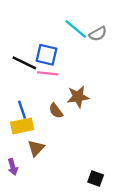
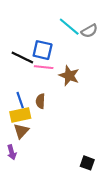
brown star: (78, 97) -> (69, 76), moved, turned 30
brown semicircle: (56, 111) -> (40, 101), moved, turned 40
brown triangle: (36, 148) -> (21, 131), moved

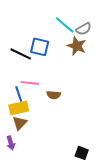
pink line: (44, 67) -> (30, 83), moved
brown star: (69, 76) -> (77, 46), moved
brown semicircle: (40, 101) -> (54, 95), moved, turned -88

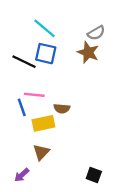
cyan line: (65, 25) -> (45, 28), moved
yellow rectangle: (19, 108) -> (43, 123), moved
brown triangle: (20, 123) -> (41, 152), moved
purple arrow: (11, 143) -> (22, 175), moved, turned 64

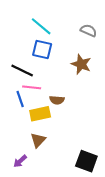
gray semicircle: (96, 33) -> (89, 30), turned -126
brown star: (88, 52) -> (81, 64), moved
black line: (24, 62) -> (22, 71), moved
black square: (94, 175) -> (86, 161), size x1.5

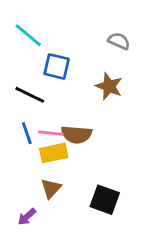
cyan line: (41, 26) -> (28, 35), moved
pink line: (32, 87) -> (51, 133), moved
brown semicircle: (57, 100) -> (76, 135), size x1.5
black square: (86, 161) -> (105, 200), moved

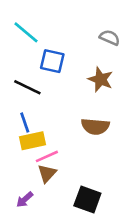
pink line: (51, 133) -> (47, 156), moved, turned -30
brown semicircle: (76, 135) -> (95, 126), moved
yellow rectangle: (54, 153) -> (33, 141), moved
black square: (105, 200) -> (87, 200), moved

